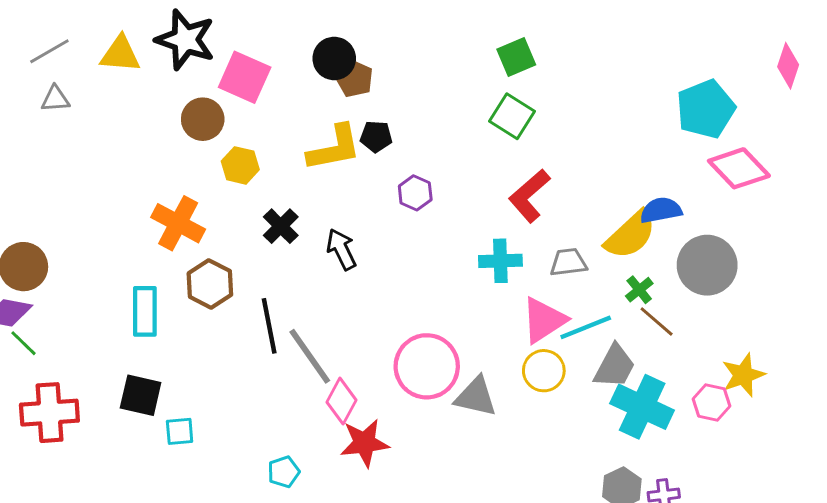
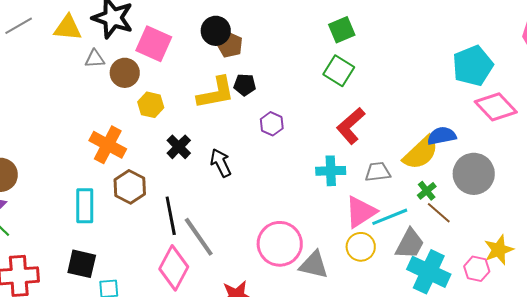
gray triangle: (55, 99) -> (95, 59), moved
pink diamond: (341, 401) -> (174, 268), moved, size x1.4

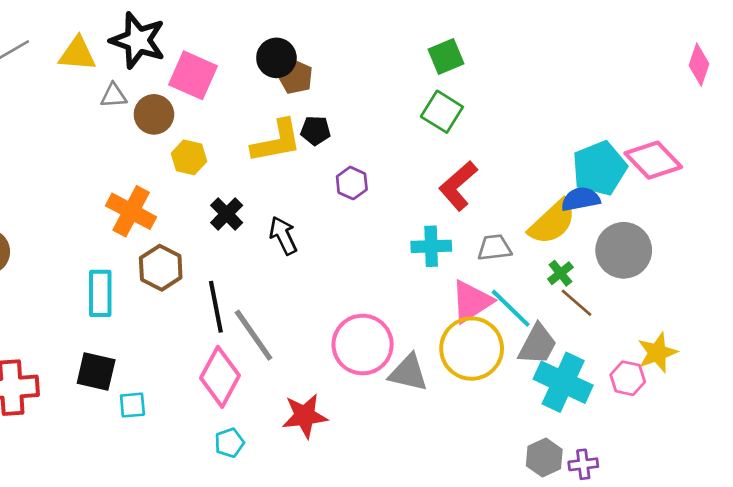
cyan pentagon: (473, 66) -> (599, 168), moved
cyan line: (390, 217) -> (511, 308), turned 66
yellow circle: (361, 247) -> (472, 349), size x1.6

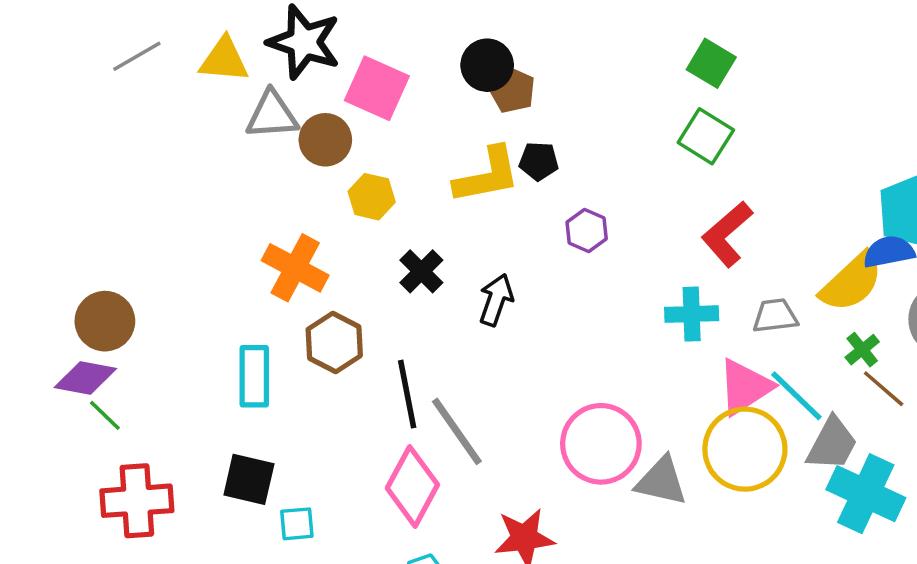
green square: (446, 57) -> (711, 63), turned -36
gray triangle: (114, 96) -> (272, 115), size x1.5
black arrow: (283, 236) -> (496, 300), turned 45

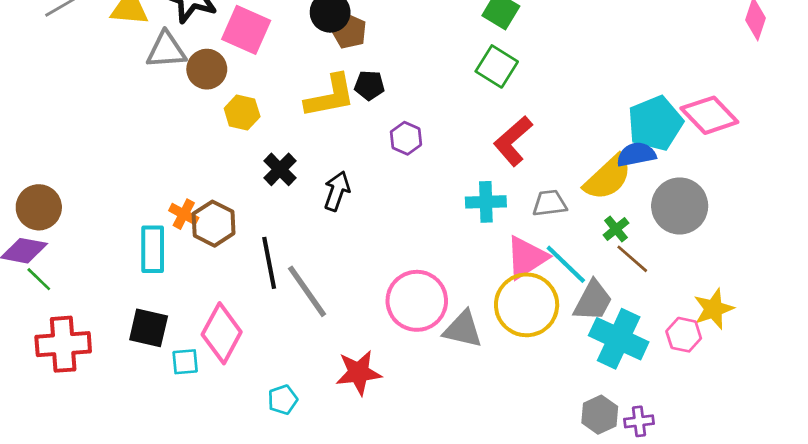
orange cross: (295, 268) -> (184, 214), moved, size x0.6
pink diamond: (412, 486) -> (222, 333), moved

